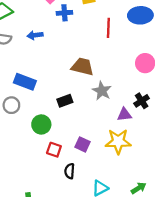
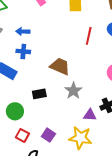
blue cross: (64, 13) -> (23, 51), moved

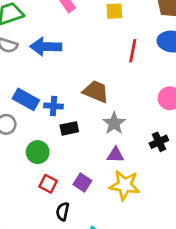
blue arrow: (23, 31) -> (46, 47), size x1.6
blue cross: (23, 51) -> (54, 106), moved
purple triangle: (90, 115) -> (115, 155), moved

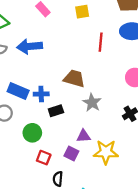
purple triangle: (115, 155) -> (84, 136), moved

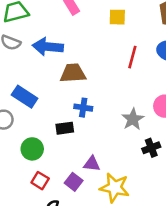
brown trapezoid: (74, 79) -> (73, 73), moved, turned -30
blue cross: (41, 94) -> (83, 108), moved
gray star: (92, 103) -> (133, 119), moved

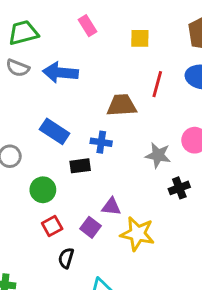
brown trapezoid: (73, 73) -> (122, 105), moved
blue rectangle: (25, 97) -> (55, 131), moved
gray star: (133, 119) -> (158, 155), turned -30
red square: (40, 181) -> (52, 226), turned 30

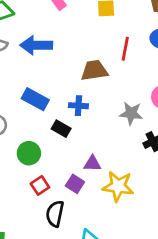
black rectangle: (80, 166) -> (61, 129), turned 42
black semicircle: (66, 258) -> (55, 214), size x1.4

